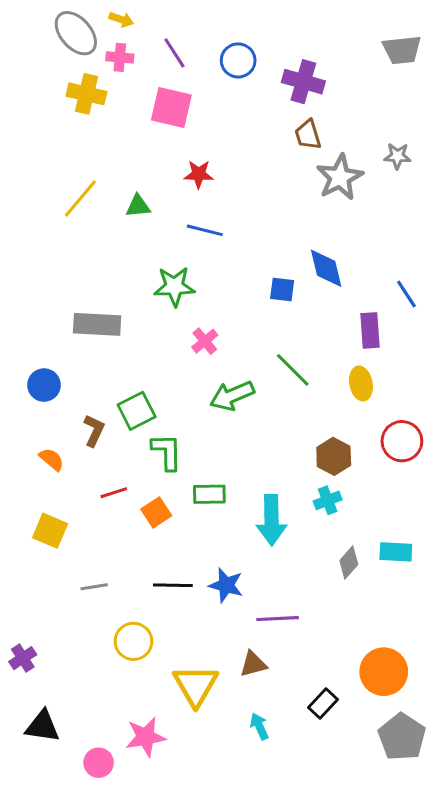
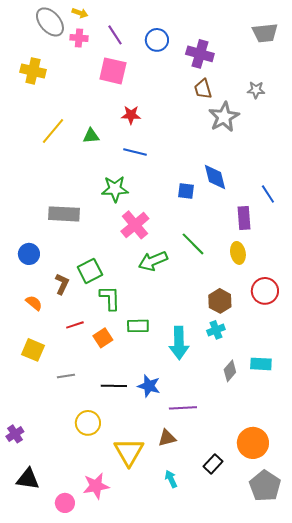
yellow cross: (86, 94) -> (33, 71), moved
gray star: (397, 156) -> (256, 90), moved
pink cross: (205, 341) -> (135, 225), size x1.6
gray line: (94, 587) -> (66, 376), moved

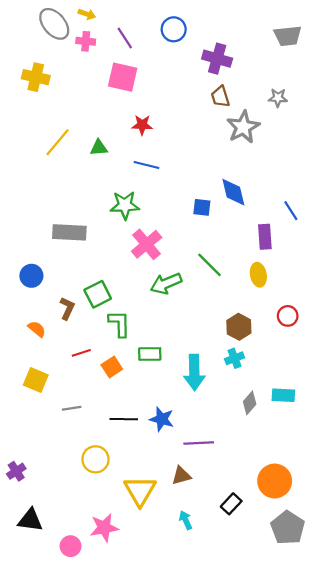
blue circle: (157, 40) -> (174, 29), moved
red circle: (265, 291) -> (288, 316), size x0.7

